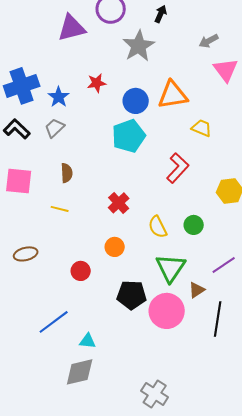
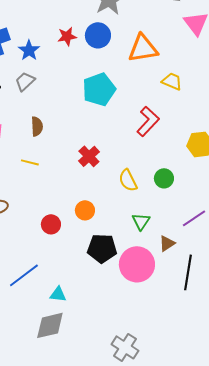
blue circle: (136, 101) -> (98, 35), moved
orange circle: (115, 247) -> (85, 210), moved
green triangle: (171, 268) -> (141, 221), size x0.6

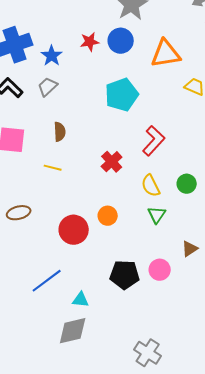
red L-shape: (148, 121) -> (154, 141), moved
green triangle: (141, 221) -> (157, 215), moved
red circle: (51, 224) -> (74, 230), size x1.5
black pentagon: (102, 248) -> (125, 275), moved
pink circle: (137, 264) -> (160, 270), size x0.6

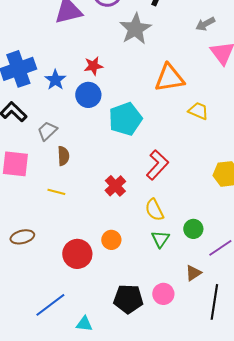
blue circle: (121, 41) -> (88, 95), moved
gray trapezoid: (48, 87) -> (47, 131), moved
green circle: (187, 184) -> (193, 229), moved

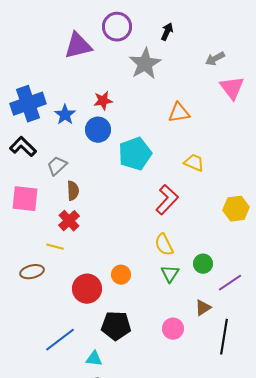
orange triangle: (169, 78) -> (179, 113), size x0.7
yellow trapezoid: (198, 111) -> (194, 163), moved
red cross: (115, 186) -> (69, 221), moved
yellow line: (56, 192) -> (55, 247), moved
black pentagon: (128, 299) -> (116, 326), moved

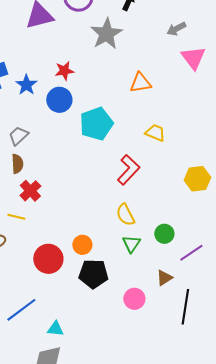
brown semicircle: (73, 191) -> (17, 164), moved
black pentagon: (116, 326) -> (93, 274), moved

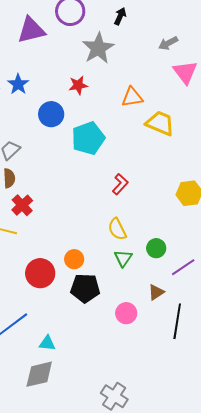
red star: (64, 71) -> (78, 85), moved
blue star: (26, 85) -> (18, 84), moved
yellow trapezoid: (155, 133) -> (160, 123), moved, size x1.4
red L-shape: (128, 170) -> (120, 184), size x0.7

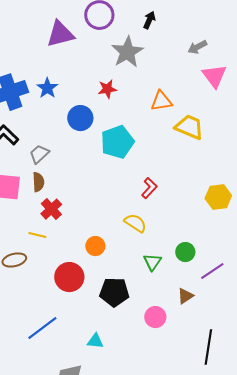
yellow semicircle: (117, 229) -> (135, 223), moved, turned 150
orange circle: (74, 259) -> (95, 246), moved
black line: (177, 321) -> (208, 347), moved
cyan triangle: (47, 343) -> (95, 341), moved

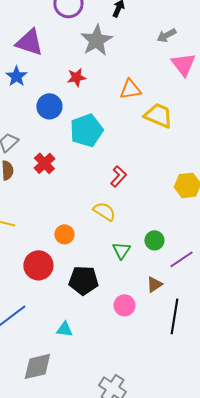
purple triangle: (60, 34) -> (29, 42), moved, turned 32
red cross: (51, 209) -> (44, 163), moved
black line: (208, 347) -> (174, 316), moved

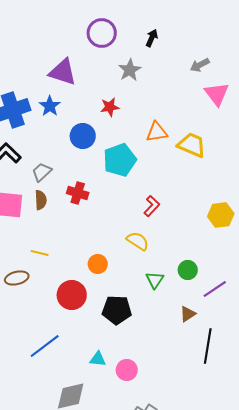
gray star: (96, 40) -> (130, 70), size x0.7
orange triangle: (130, 89) -> (157, 132), moved
red cross: (44, 163) -> (78, 193), turned -30
pink circle: (124, 305) -> (127, 370), moved

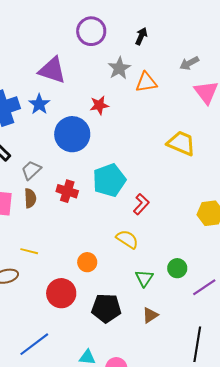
orange triangle: (157, 132) -> (146, 82), moved
blue circle: (83, 136) -> (72, 134), size x1.4
cyan pentagon: (120, 160) -> (109, 180), moved
brown triangle: (188, 314) -> (150, 315), moved

